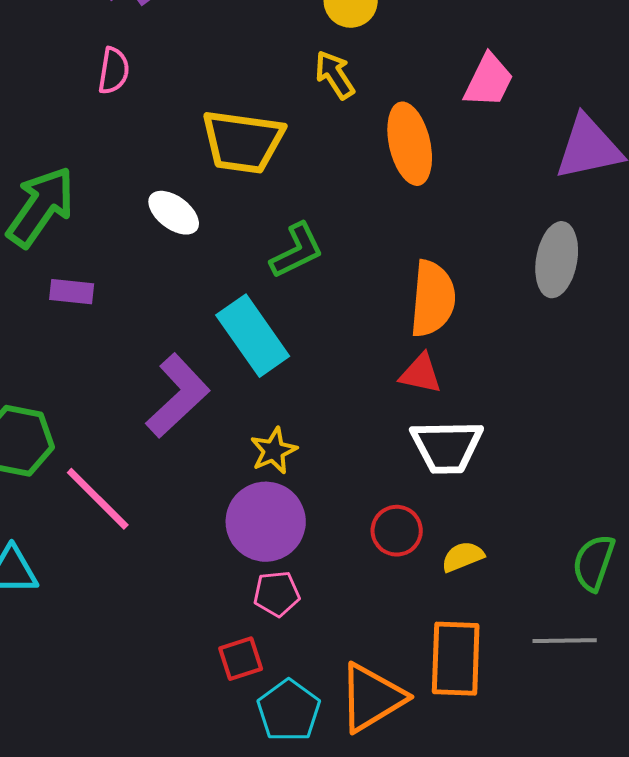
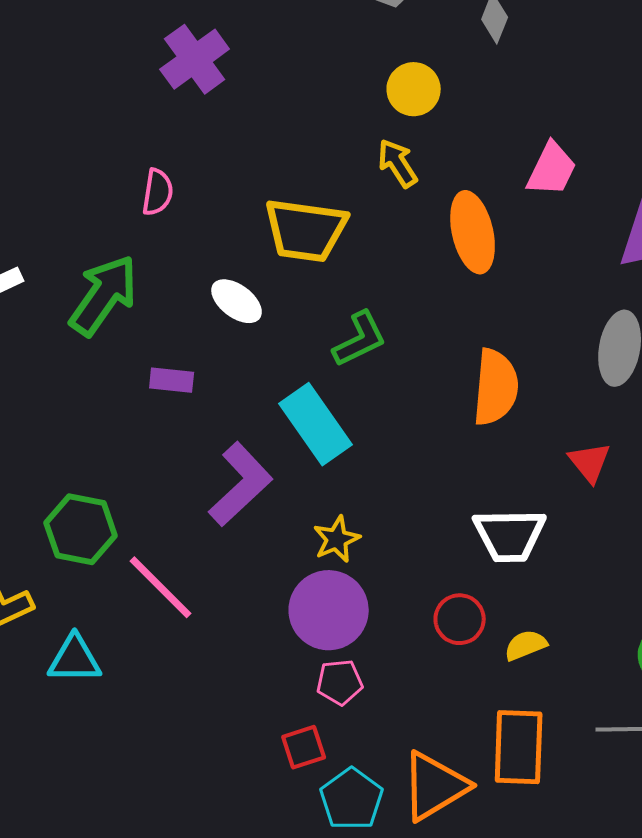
pink semicircle: (114, 71) -> (158, 192), moved
purple rectangle: (72, 292) -> (172, 380), moved
red triangle: (421, 374) -> (590, 462), moved, turned 39

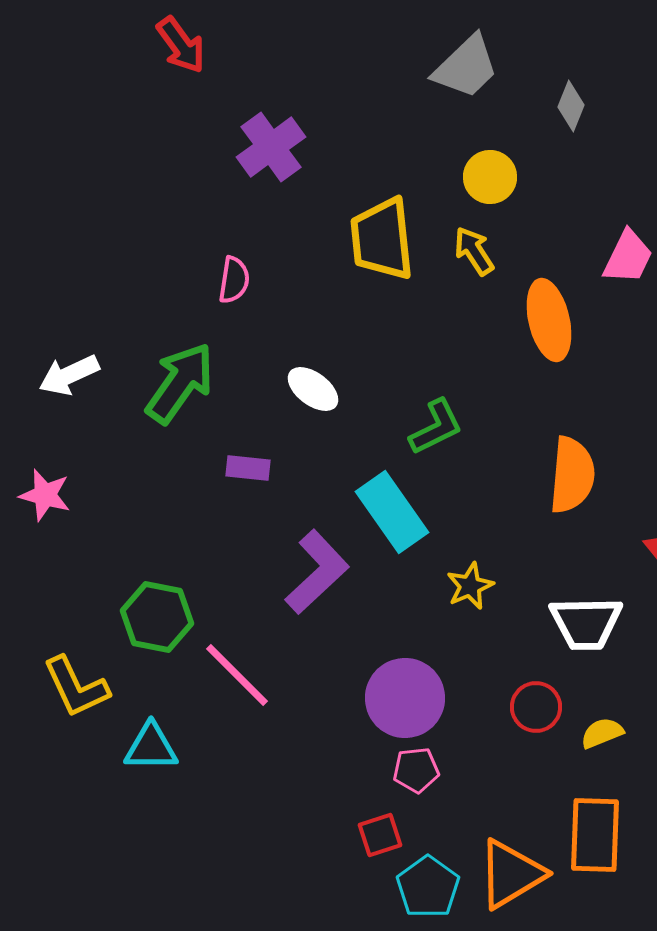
yellow trapezoid: (306, 230) -> (382, 239), moved, turned 76
yellow star: (337, 539) -> (470, 586), moved

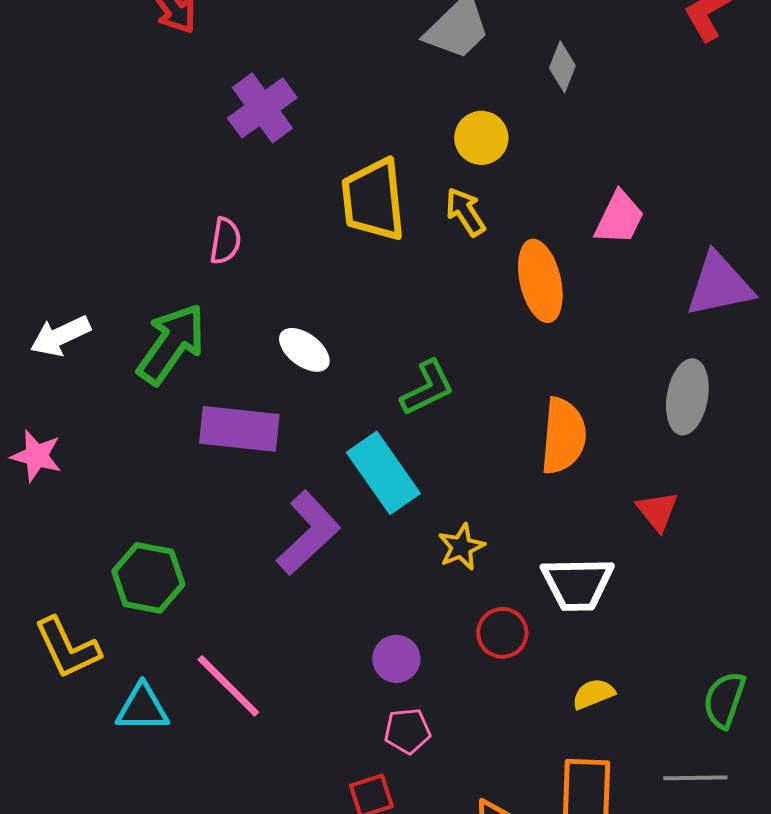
purple rectangle: (248, 468) -> (239, 429), size x1.8
pink line: (237, 675) -> (228, 686), moved
purple circle: (405, 698) -> (396, 659), size x0.6
red circle: (536, 707) -> (502, 633), moved

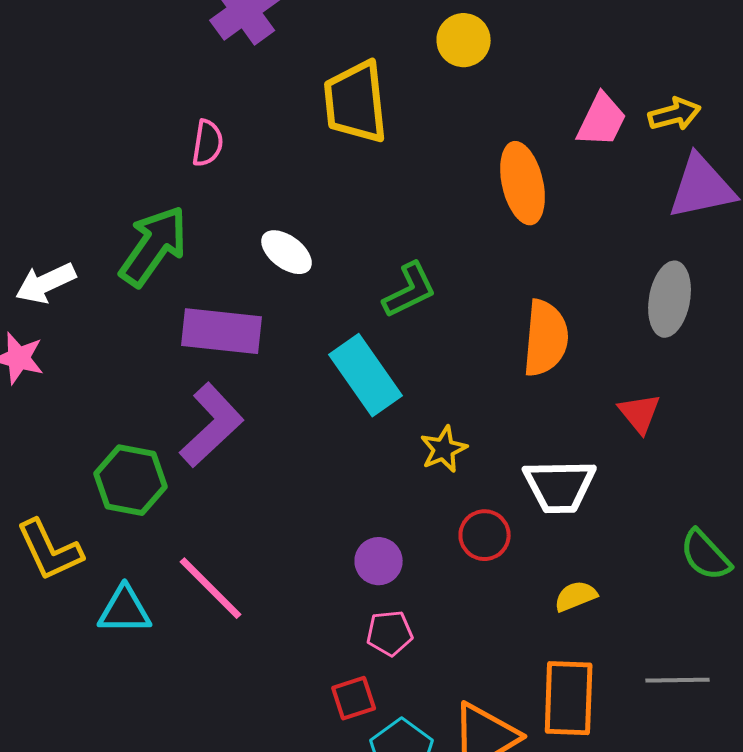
yellow arrow: (465, 212) -> (675, 114), moved, turned 108
white arrow: (60, 336) -> (46, 283), moved
purple L-shape: (308, 533) -> (212, 425), moved
green semicircle: (724, 700) -> (706, 555), moved, turned -62

